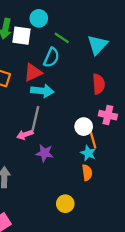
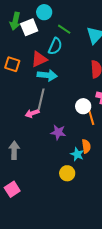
white square: (21, 36) -> (29, 27), turned -30
purple star: (45, 153) -> (58, 132), moved
cyan star: (88, 153) -> (77, 154), moved

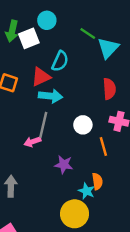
green line: (64, 29) -> (88, 34), moved
white circle: (83, 106) -> (83, 125), moved
yellow circle: (67, 173) -> (75, 214), size x1.5

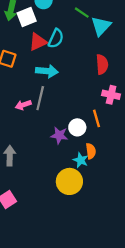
red triangle: (41, 77) -> (38, 42), moved
white circle: (83, 125) -> (77, 127), moved
pink arrow: (32, 142) -> (23, 105), moved

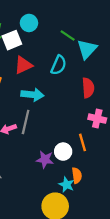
cyan semicircle: (56, 38) -> (59, 65), moved

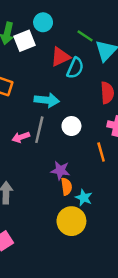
red triangle: (23, 65) -> (60, 57), moved
white circle: (63, 152) -> (71, 126), moved
orange semicircle: (77, 175) -> (67, 187), moved

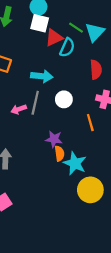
green line: (85, 36) -> (76, 28), moved
white square: (25, 41) -> (40, 23), moved, turned 36
cyan star: (84, 198) -> (75, 163), size x1.5
yellow circle: (71, 221) -> (90, 190), moved

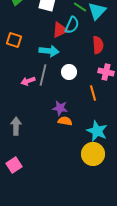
red triangle: (54, 38) -> (60, 30), moved
orange semicircle: (59, 153) -> (65, 121), turned -72
cyan star: (75, 163) -> (97, 131), moved

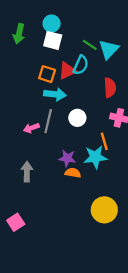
orange square: (14, 40) -> (47, 74), moved
gray arrow: (16, 126) -> (27, 172), moved
cyan star: (97, 131) -> (95, 157), moved, turned -30

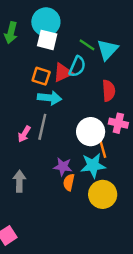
cyan circle: (52, 24) -> (46, 22), size x1.5
white circle: (77, 118) -> (91, 132), moved, size x1.5
pink arrow: (31, 128) -> (24, 134), turned -40
orange semicircle: (73, 173) -> (69, 182), turned -88
yellow circle: (104, 210) -> (103, 194), moved

